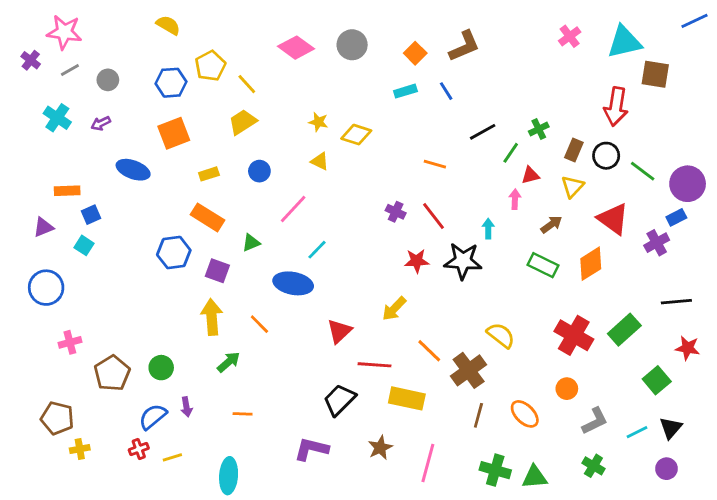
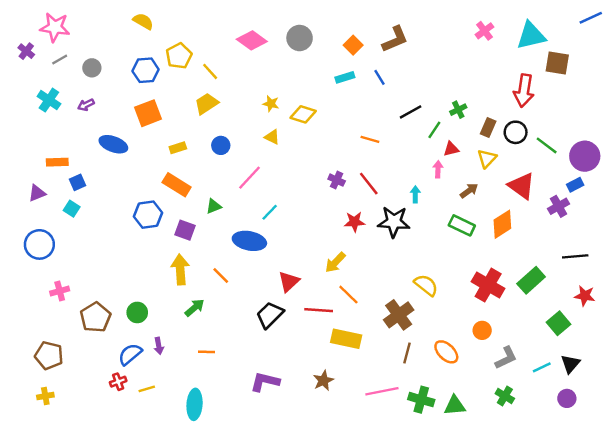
orange line: (429, 351) -> (348, 295), moved
black trapezoid: (339, 400) -> (270, 315), moved
yellow cross: (80, 449) -> (45, 396), moved
pink line: (428, 463) -> (382, 391), moved, turned 64

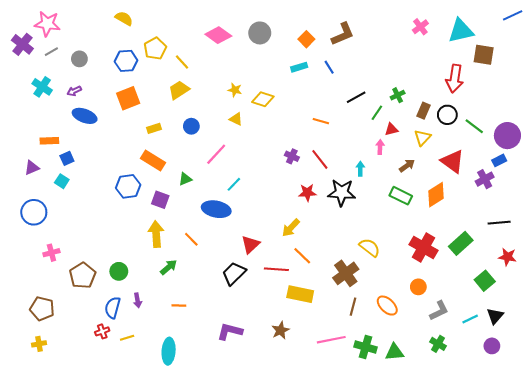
purple cross: (26, 51) -> (22, 44), size x1.5
blue ellipse: (113, 144) -> (85, 116), moved
blue semicircle: (130, 354) -> (113, 308), turned -35

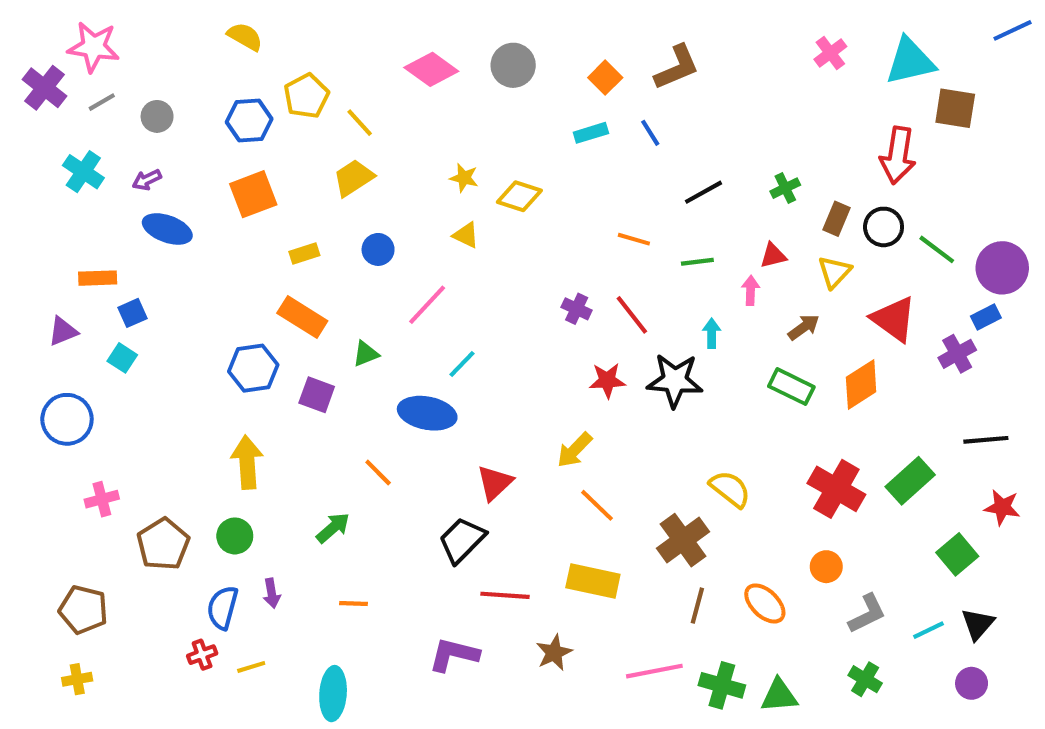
green line: (377, 113) -> (697, 262), moved, turned 49
yellow arrow: (156, 234) -> (247, 462), moved
red line: (276, 269) -> (505, 595), moved

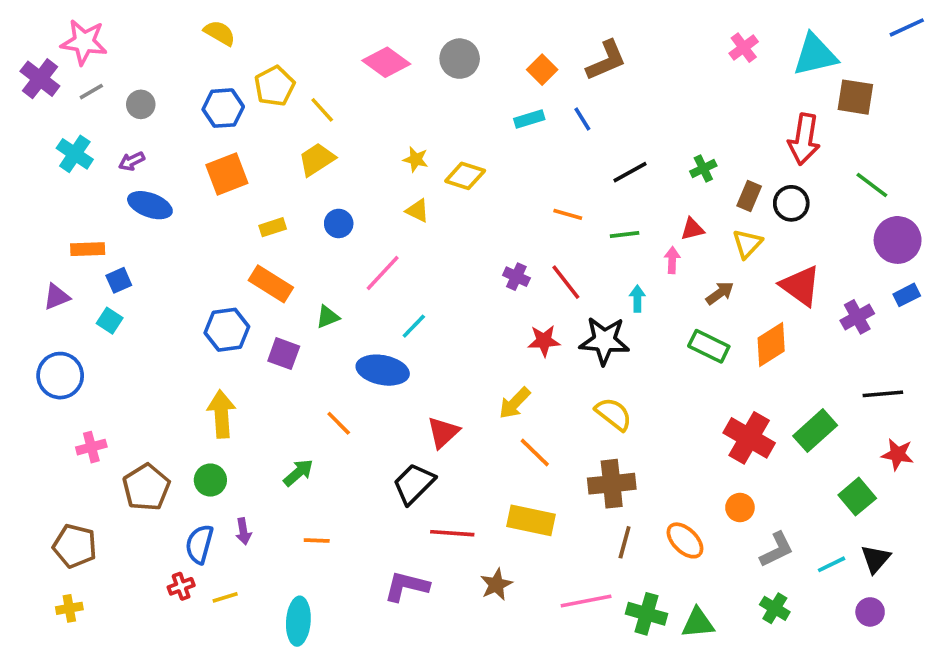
green line: (937, 249) -> (872, 185), moved
blue rectangle: (986, 317) -> (907, 295), moved
yellow semicircle: (730, 489) -> (614, 414), moved
brown cross: (683, 540) -> (612, 484), turned 30

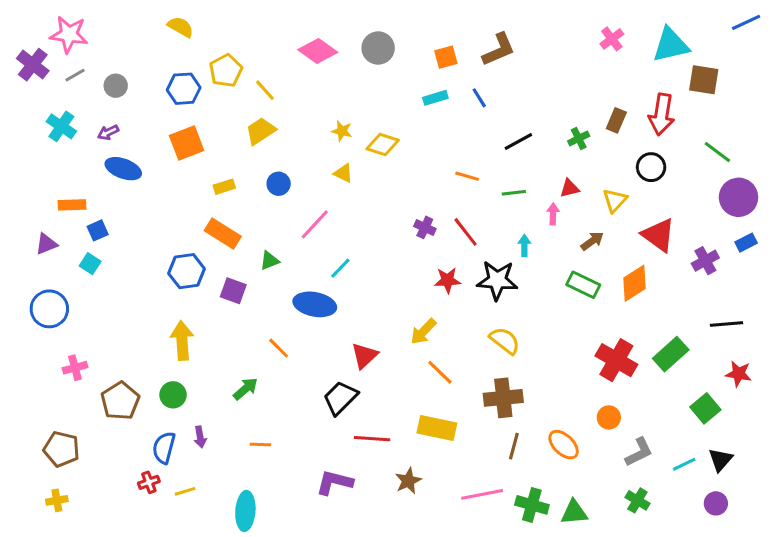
orange square: (542, 70) -> (446, 57), turned 30
brown rectangle: (749, 196) -> (616, 120), moved

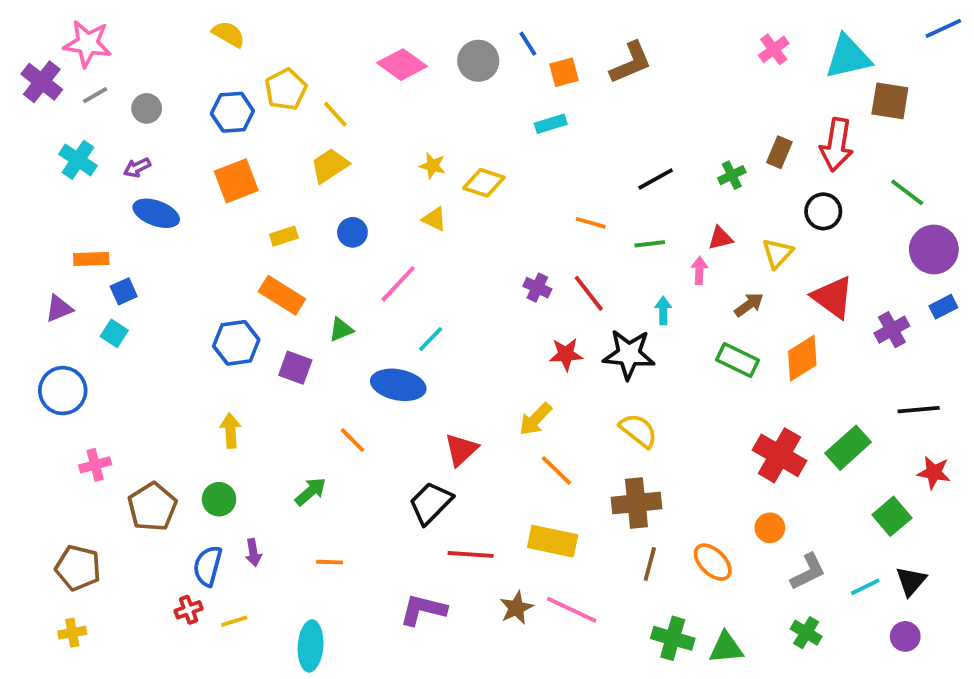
blue line: (479, 98) -> (528, 44), moved
yellow arrow: (182, 341) -> (230, 431), size x0.7
pink line: (482, 494) -> (572, 610), moved, turned 36

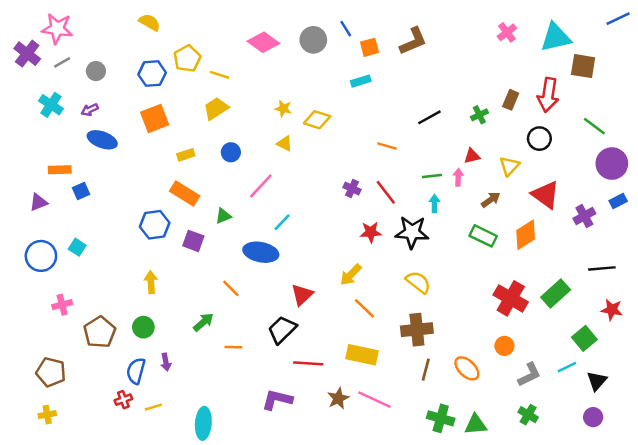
yellow line: (335, 114) -> (220, 75), turned -30
green line: (650, 244) -> (432, 176), moved
cyan square: (114, 333) -> (77, 247), moved
orange line: (330, 562) -> (233, 347), moved
cyan line: (865, 587) -> (567, 367), moved

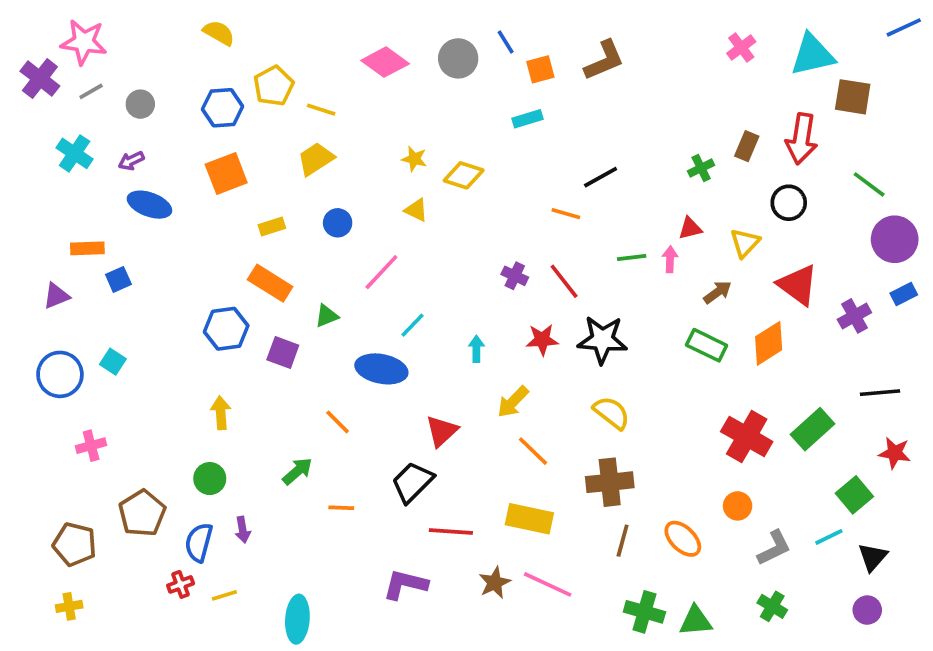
black line: (429, 117) -> (601, 177), moved
cyan arrow: (434, 203) -> (476, 349), moved
brown pentagon: (100, 332) -> (142, 513), moved

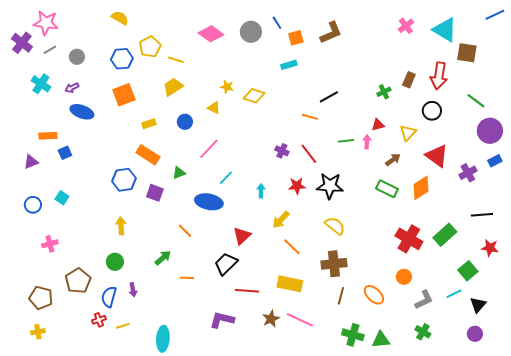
cyan triangle: (812, 55) -> (445, 30), turned 44
yellow triangle: (416, 210) -> (214, 108), moved
blue circle: (60, 374) -> (33, 205), size x0.7

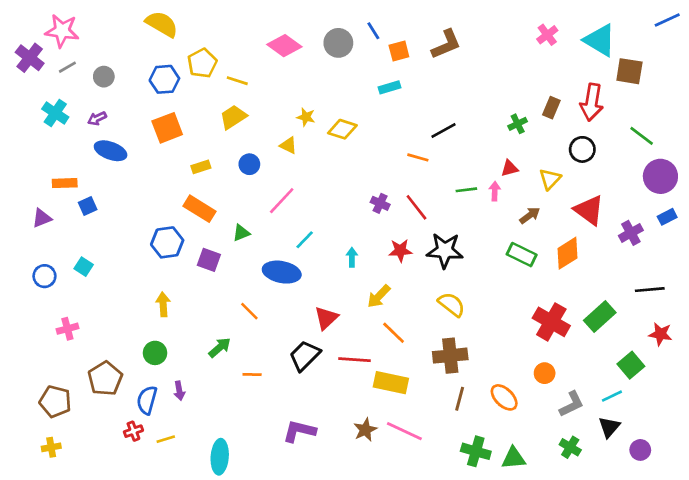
yellow semicircle: (120, 18) -> (162, 24), size x1.4
red line: (247, 291) -> (355, 360), moved
black triangle: (478, 305) -> (609, 427), moved

